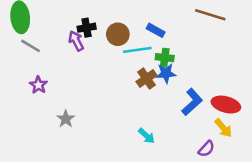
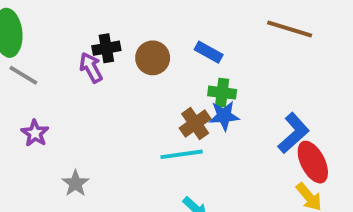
cyan line: (137, 50) -> (182, 154), moved
blue L-shape: (192, 102) -> (294, 133), moved
red ellipse: (226, 105) -> (313, 162), turned 48

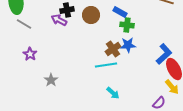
purple arrow: (91, 68) -> (59, 20), turned -35
green cross: (222, 93) -> (127, 25), moved

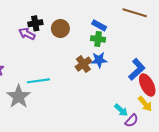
blue rectangle: (120, 12) -> (99, 25), moved
cyan line: (106, 65) -> (38, 81), moved
gray star: (51, 80) -> (19, 97), size x1.6
cyan arrow: (113, 93) -> (121, 110), moved

